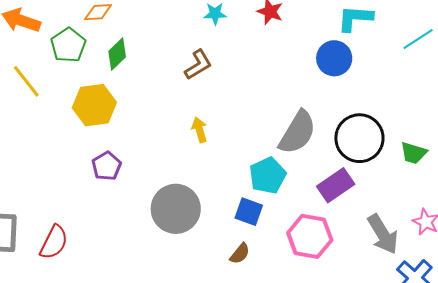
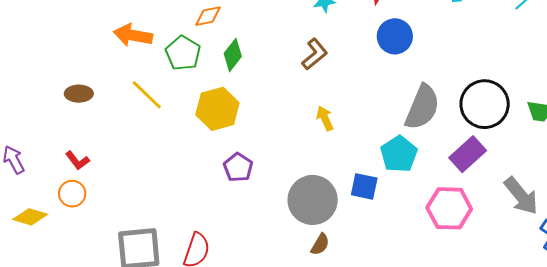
blue circle: (334, 58) -> (395, 36), moved
blue square: (249, 212) -> (364, 186), moved
brown semicircle: (240, 254) -> (320, 244), moved

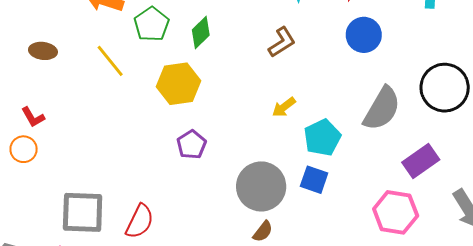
black circle: (485, 104) -> (445, 88), moved
yellow arrow: (325, 118) -> (284, 107), turned -110
cyan pentagon: (399, 154) -> (322, 138), moved

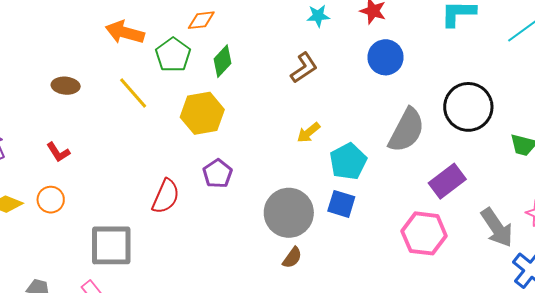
orange circle: (24, 149) -> (51, 200), moved
red semicircle: (140, 221) -> (166, 196), moved

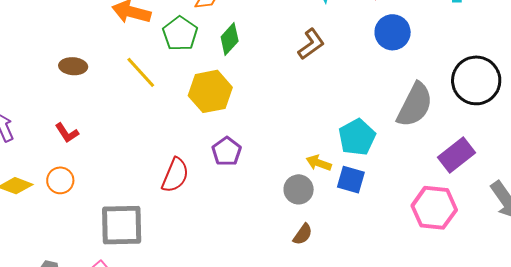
yellow arrow: (308, 133) -> (319, 163), moved, turned 60
gray circle: (289, 213) -> (299, 189), size x0.6

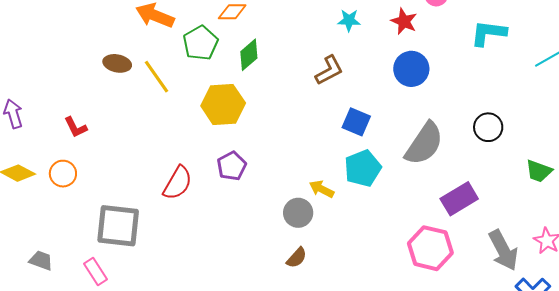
brown ellipse: (73, 66) -> (117, 63), moved
black circle: (476, 80) -> (488, 127), size x0.6
blue square: (351, 180) -> (356, 122), moved

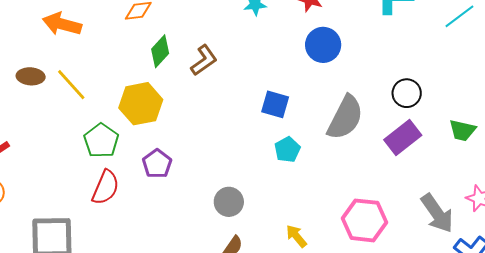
green pentagon: (200, 43) -> (101, 141), moved
brown L-shape: (329, 70) -> (204, 60), moved
cyan pentagon: (363, 168) -> (287, 150), size x0.7
yellow arrow: (321, 189) -> (296, 236), moved, turned 30
purple rectangle: (459, 199) -> (403, 138), moved

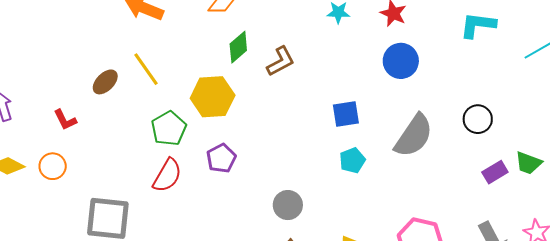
brown ellipse: (31, 76) -> (105, 82), moved, turned -56
blue square: (275, 104) -> (346, 114), turned -32
purple rectangle: (403, 138) -> (495, 172), moved, size x0.7

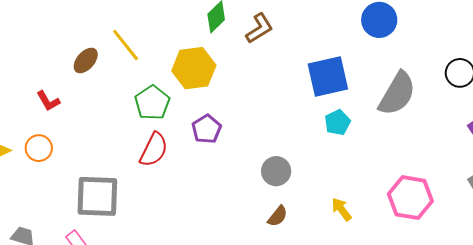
blue square: (346, 114) -> (328, 77), size x1.5

